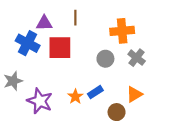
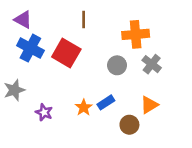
purple triangle: (44, 23) -> (23, 20), moved, turned 30
red square: (60, 48) -> (66, 53), turned 30
purple star: (40, 101) -> (44, 112), size x0.6

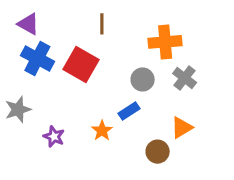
blue rectangle: (106, 102) -> (129, 111), moved

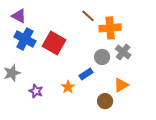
brown line: (102, 24) -> (88, 16), moved, turned -48
gray circle: (143, 79) -> (102, 57), moved

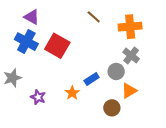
purple triangle: (19, 16) -> (32, 17), moved
orange cross: (110, 28) -> (130, 27), moved
gray circle: (102, 57) -> (116, 71), moved

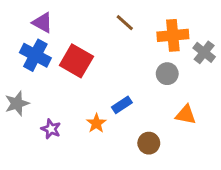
gray cross: (131, 55) -> (204, 52), moved
gray circle: (116, 71) -> (167, 74), moved
orange triangle: (129, 91) -> (186, 115), moved, turned 42

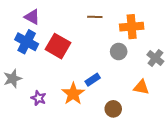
brown line: (125, 23) -> (95, 17), turned -40
gray cross: (204, 52) -> (155, 58), moved
gray circle: (167, 74) -> (119, 52), moved
orange star: (96, 123) -> (73, 94), size x1.5

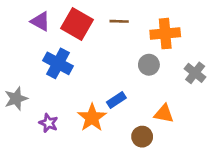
blue cross: (27, 42) -> (58, 63), moved
red square: (58, 46) -> (77, 24), moved
orange triangle: (141, 87) -> (164, 114), moved

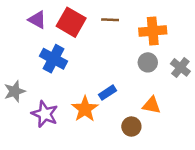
gray circle: (149, 65) -> (148, 62), moved
purple star: (49, 123) -> (45, 114), size x1.5

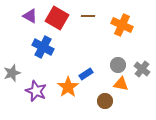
orange cross: (153, 31) -> (122, 25), turned 30
gray circle: (148, 62) -> (118, 65), moved
gray cross: (180, 67) -> (142, 69), moved

